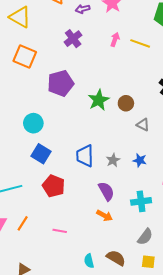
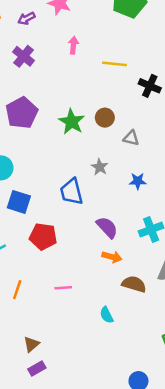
yellow line: (140, 43) -> (115, 64), moved
gray star: (113, 160) -> (100, 167), moved
brown semicircle: (116, 258) -> (134, 284), moved

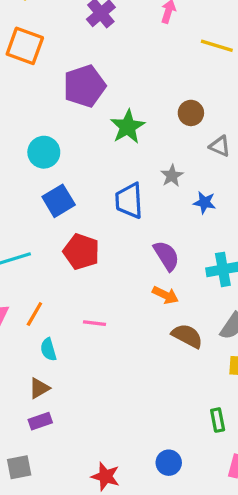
green star: (72, 122) -> (128, 127), moved
blue star: (138, 181) -> (205, 203), moved
blue square: (19, 202) -> (59, 201), turned 30
cyan semicircle: (107, 315) -> (48, 349), moved

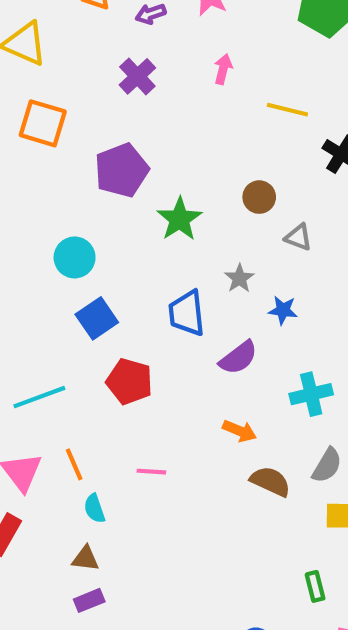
purple semicircle: (166, 256) -> (238, 358), moved, turned 88
orange line: (34, 314) -> (74, 464), turned -50
brown triangle: (39, 388) -> (86, 559), turned 40

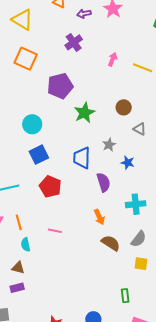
pink arrow: (223, 69) -> (113, 59), moved
purple semicircle: (238, 358) -> (103, 182), turned -78
orange arrow: (240, 431) -> (99, 217), turned 35

